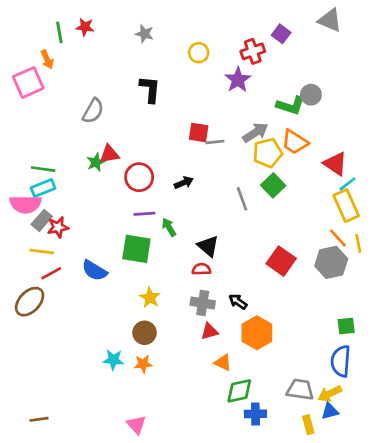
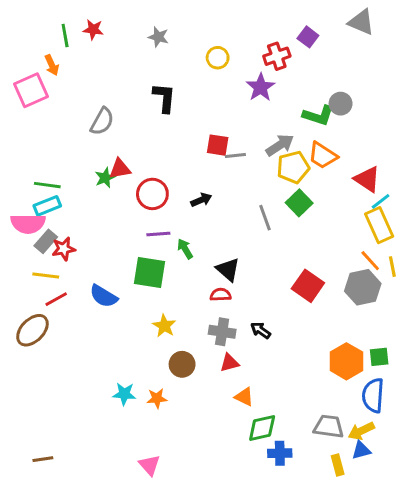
brown circle: (145, 333) -> (182, 364), moved
orange hexagon: (257, 333) -> (346, 361), moved

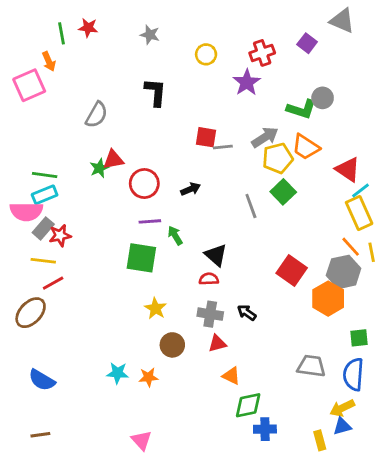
purple square: (308, 37) -> (307, 43), moved
blue semicircle: (104, 296) -> (42, 380), moved
orange hexagon: (346, 361) -> (328, 299), moved
gray trapezoid: (329, 427) -> (311, 366), moved

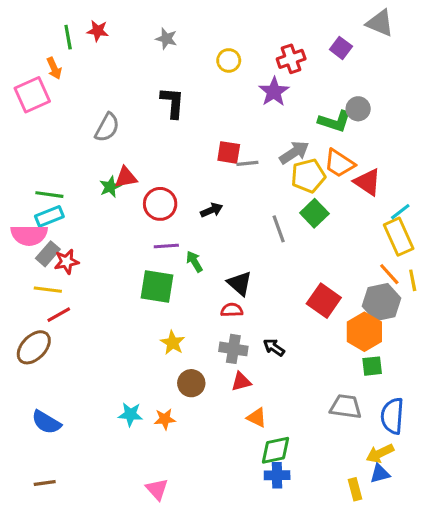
red triangle: (348, 169) -> (367, 182), moved
green square: (359, 338) -> (372, 366), moved
blue cross: (265, 429) -> (277, 475), moved

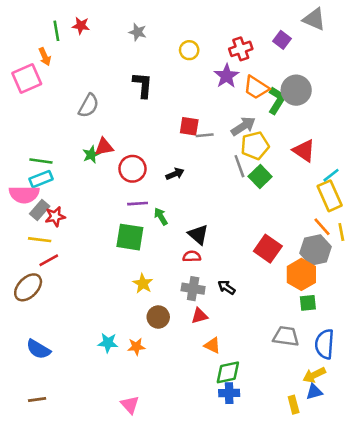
gray circle: (358, 109) -> (296, 90), size x1.5
green L-shape: (335, 121) -> (277, 100), turned -76
orange trapezoid: (339, 163) -> (256, 88), moved
gray line: (279, 229) -> (239, 166), moved

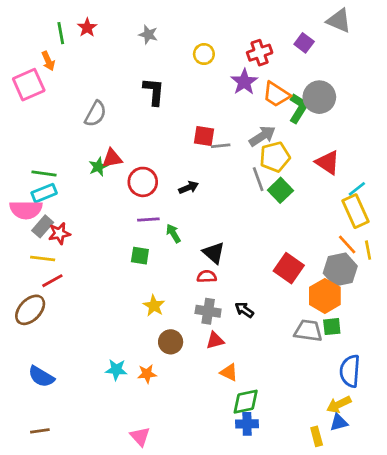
red star: (81, 26) -> (87, 28), turned 30
green square: (130, 237) -> (140, 256), size x0.6
gray trapezoid: (286, 336) -> (308, 331), moved

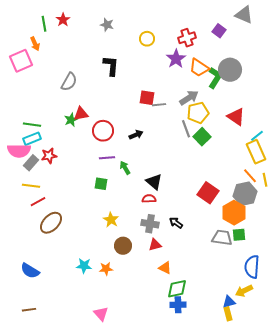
red star: (59, 233) -> (49, 156), moved
brown ellipse: (30, 310) -> (51, 223), moved
blue triangle: (339, 422) -> (229, 302), moved

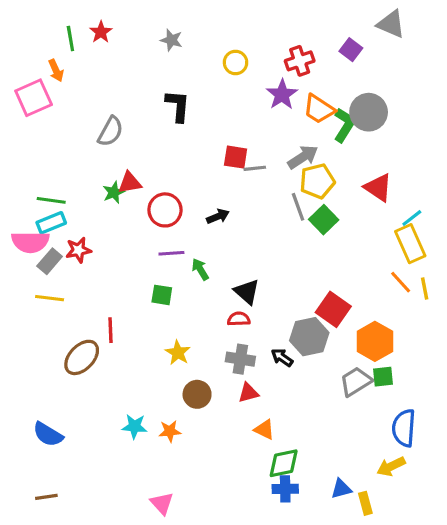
gray hexagon: (245, 194) -> (309, 337), moved
red line: (38, 202) -> (110, 330), moved, turned -63
gray trapezoid: (222, 238) -> (356, 381), turned -40
blue triangle: (229, 302) -> (341, 489), moved

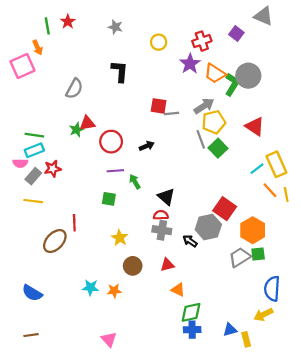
cyan line: (412, 218) -> (257, 169), moved
pink semicircle: (30, 242) -> (20, 163), size x0.6
gray cross: (240, 359) -> (162, 230), moved

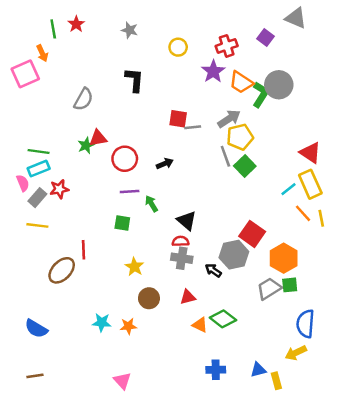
red triangle: (255, 126) -> (310, 153), moved
pink semicircle: (20, 163) -> (23, 183), turned -112
green diamond: (191, 312) -> (223, 319), moved, turned 50

